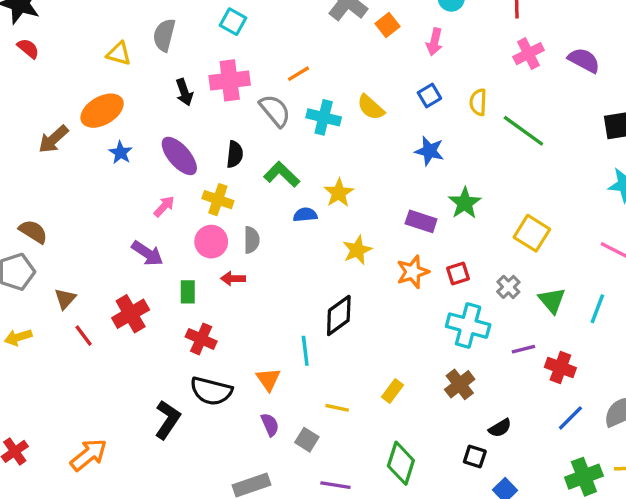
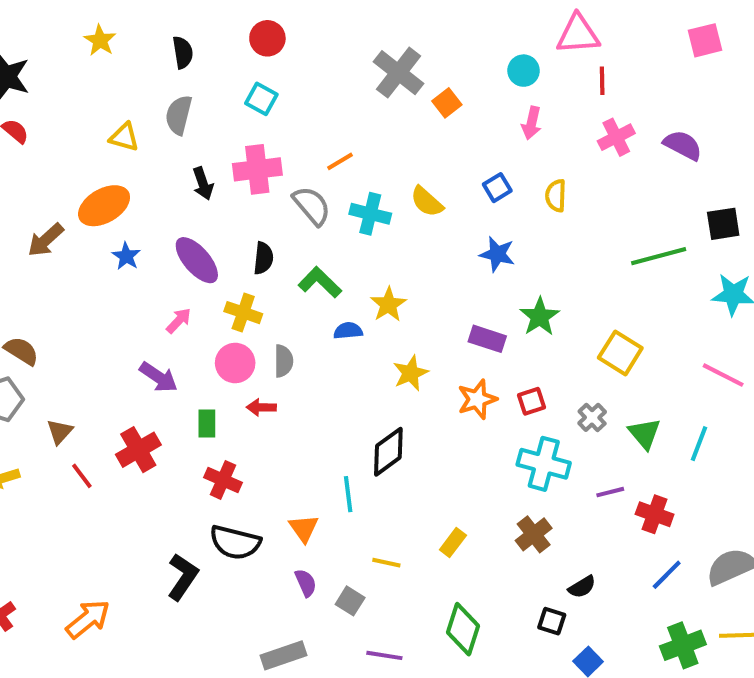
pink arrow: (434, 42) -> (532, 123), moved
green line: (523, 131) -> (659, 256), moved, turned -51

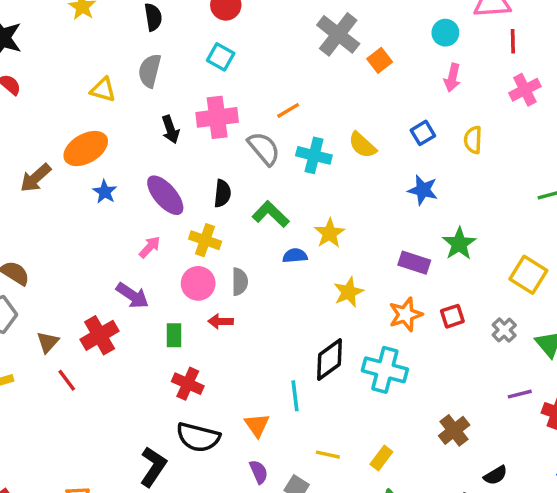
red cross: (138, 450) -> (100, 335), moved
cyan cross: (544, 464) -> (385, 370), moved
yellow rectangle: (453, 542) -> (381, 458), moved

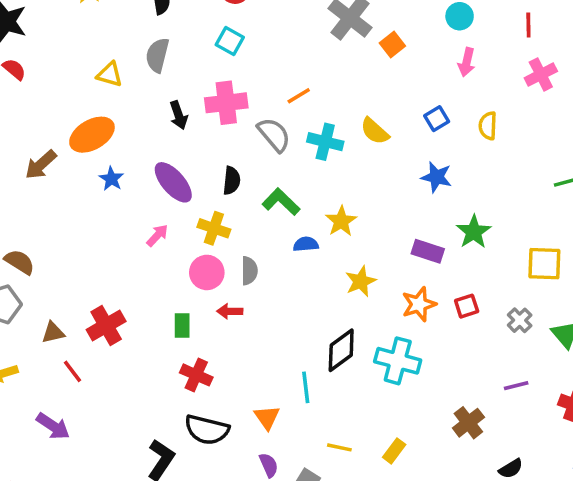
yellow square: (528, 275) -> (544, 264), turned -30
purple arrow: (132, 295) -> (53, 426), moved
brown triangle: (48, 342) -> (53, 333), turned 35
purple line: (520, 394) -> (516, 386), moved

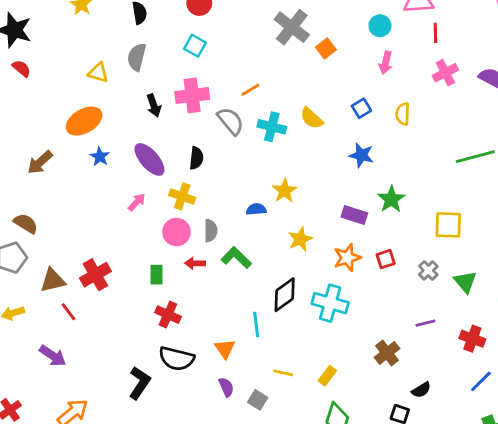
brown arrow: (41, 165) -> (40, 162), moved
green L-shape: (281, 202) -> (236, 258), moved
brown triangle: (53, 333) -> (53, 280), size x1.4

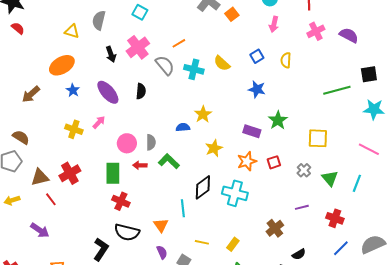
pink cross: (192, 95) -> (138, 47), turned -30
yellow cross: (182, 196) -> (74, 129), moved
green rectangle: (157, 275) -> (113, 173), size x1.5

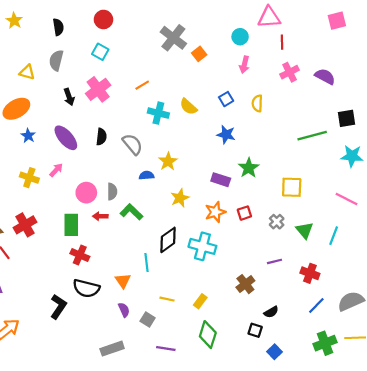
gray semicircle: (165, 65) -> (133, 144), moved

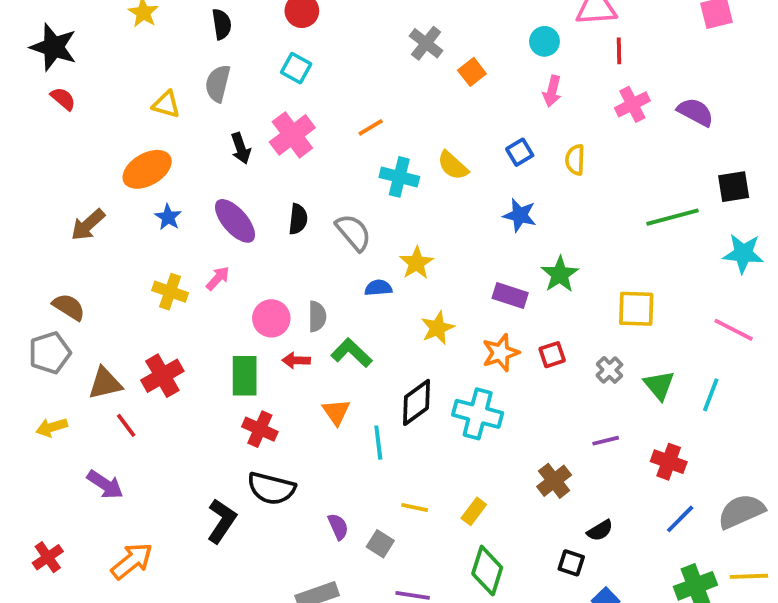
gray cross: (173, 38) -> (426, 43), size x0.7
orange triangle: (123, 281) -> (336, 412), moved

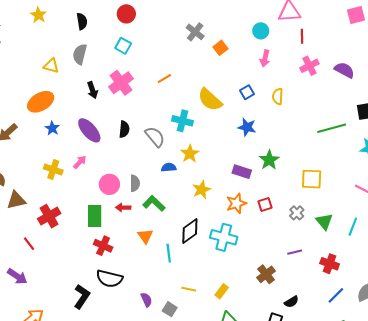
yellow semicircle: (453, 166) -> (210, 100), size x1.4
cyan cross: (399, 177) -> (182, 121), moved
brown triangle: (105, 383) -> (16, 200), moved

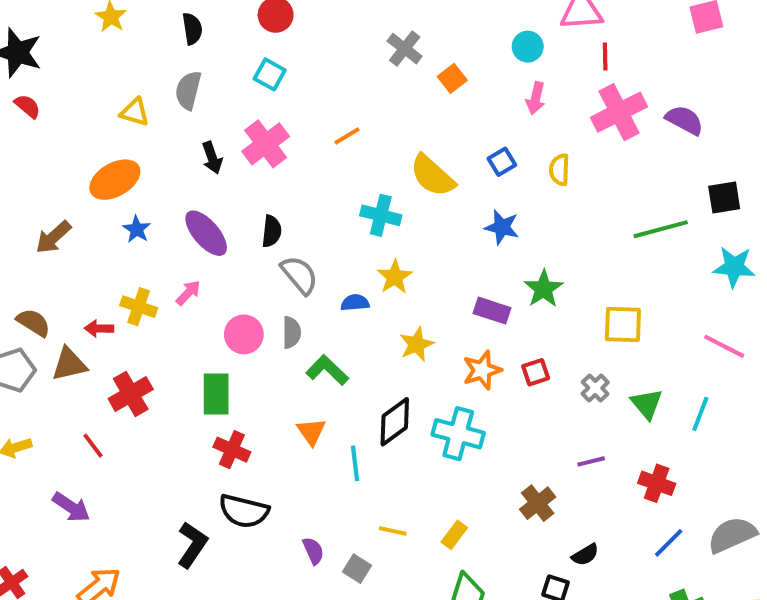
pink cross: (309, 66) -> (619, 112), size x1.5
gray semicircle: (155, 137) -> (299, 275), moved
red arrow: (123, 208) -> (99, 328), moved

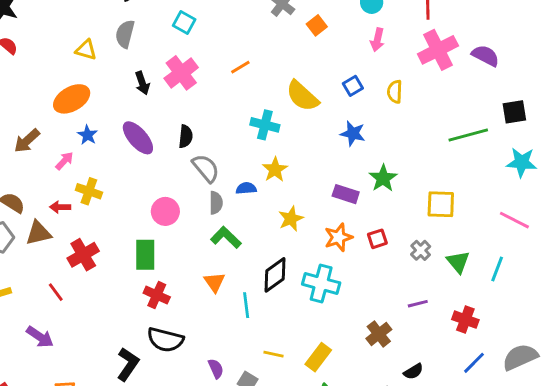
pink arrow: (188, 293) -> (64, 161), moved
gray semicircle: (291, 332) -> (216, 203), moved
yellow rectangle: (454, 535) -> (318, 357), size x1.4

